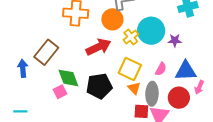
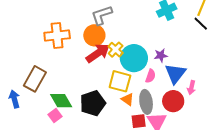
cyan circle: (151, 31) -> (134, 58), moved
purple star: (175, 40) -> (161, 55), moved
red arrow: (99, 47) -> (98, 53), moved
blue triangle: (186, 71) -> (175, 74), turned -40

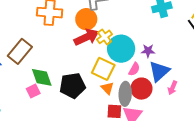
red circle: (173, 101) -> (141, 89), moved

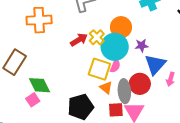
orange circle: (86, 19) -> (121, 27), moved
red arrow: (87, 37) -> (79, 40), size x0.7
pink semicircle: (134, 69) -> (115, 66), moved
black pentagon: (72, 86) -> (81, 107), moved

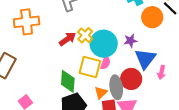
orange circle: (121, 27) -> (152, 17), moved
green diamond: (40, 85) -> (68, 81), moved, turned 35
orange triangle: (106, 88) -> (101, 93), moved, turned 40

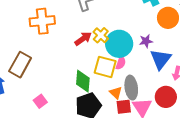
red circle: (131, 79) -> (166, 97), moved
orange triangle: (101, 93) -> (116, 93), turned -32

